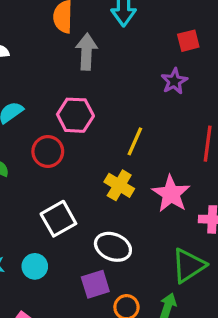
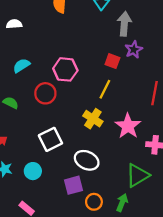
red square: (188, 41) -> (112, 61), moved, turned 32
gray arrow: (87, 52) -> (124, 24), moved

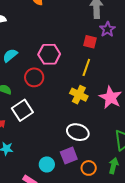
white square: (50, 139) -> (22, 110), moved
cyan circle: (33, 171) -> (47, 164), moved

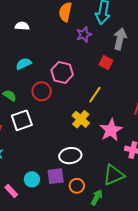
purple star: (107, 29) -> (84, 34), moved
red square: (90, 42) -> (106, 63), moved
white ellipse: (78, 132) -> (70, 156), turned -40
orange circle: (89, 168) -> (77, 186), moved

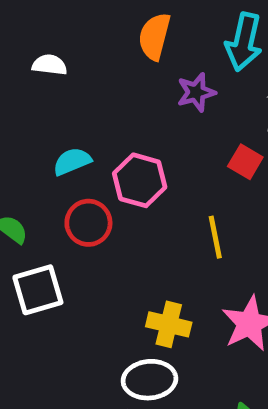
cyan semicircle: (24, 64) -> (72, 161), moved
yellow line: (95, 95) -> (215, 237), turned -48
yellow cross: (81, 119) -> (169, 324), moved, turned -30

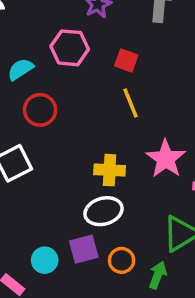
red square: (245, 162) -> (126, 60), moved
pink hexagon: (140, 180) -> (70, 48), moved

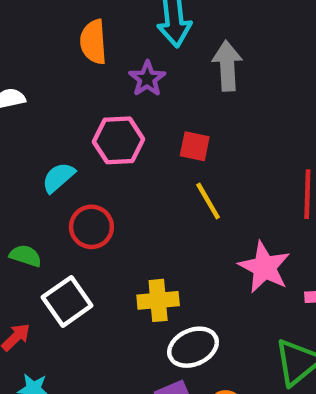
yellow cross: (110, 170) -> (158, 300), moved

